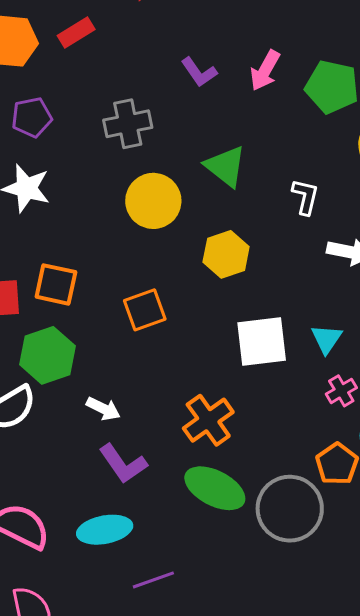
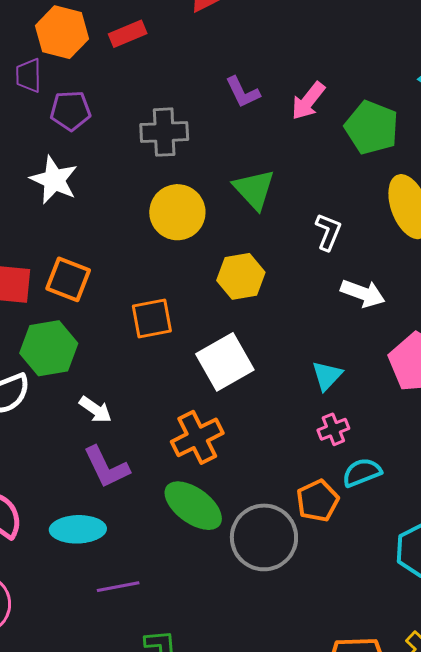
white square: (262, 341) -> (225, 362), moved, turned -32

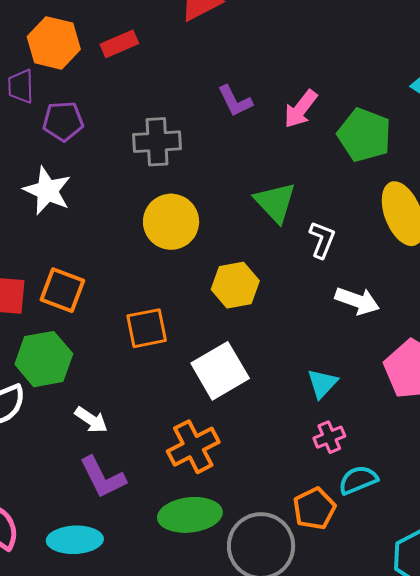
green triangle: (254, 189) -> (275, 202), moved
green ellipse: (193, 506) -> (190, 515), turned -42

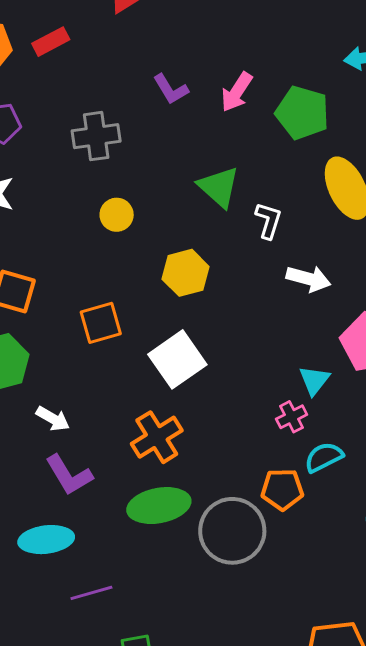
yellow circle: (171, 222) -> (117, 215), size x0.6
cyan triangle: (322, 383) -> (314, 380), moved
orange pentagon: (314, 509) -> (282, 489), turned 30

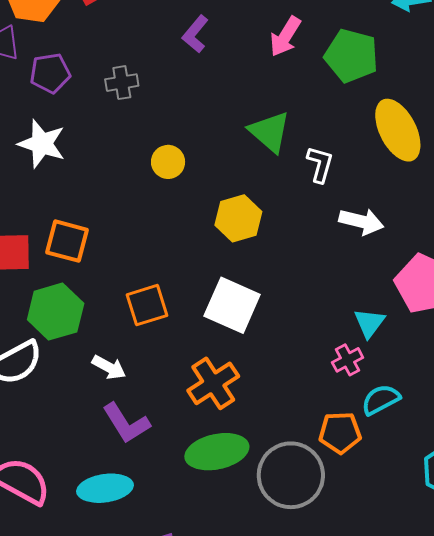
purple L-shape: (171, 89) -> (195, 34), moved, turned 72
gray cross: (96, 136) -> (122, 83), moved, size x0.7
orange square: (101, 323) -> (147, 305), moved
white square: (177, 359) -> (232, 305), turned -30

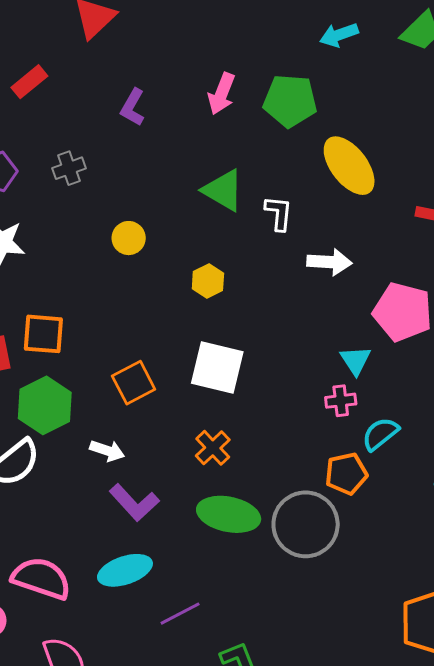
yellow hexagon: (238, 218) -> (208, 281), size x0.7
pink cross: (348, 360) -> (341, 401), turned 32
orange cross: (213, 383) -> (213, 448), size x0.7
green ellipse: (217, 452) -> (229, 514), turned 34

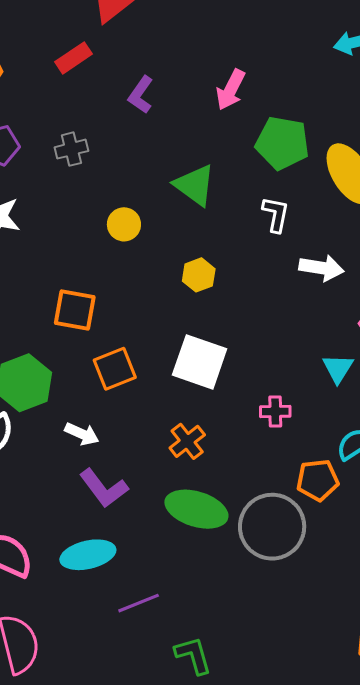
red rectangle: (29, 82) -> (73, 58), moved
green pentagon: (290, 101) -> (282, 143), moved
green triangle: (223, 190) -> (195, 185), moved
orange square: (43, 334) -> (75, 310), moved
pink cross: (341, 401) -> (275, 411), moved

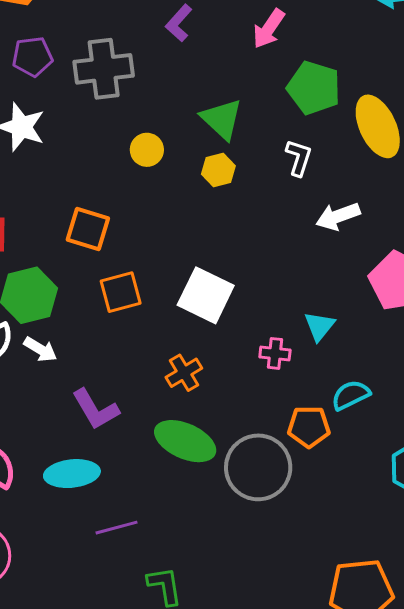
gray cross: (71, 149) -> (104, 69), size x1.8
white arrow: (322, 268) -> (338, 216), turned 144
yellow hexagon: (199, 275) -> (218, 170), moved
cyan triangle: (338, 368) -> (319, 326), moved
white arrow: (82, 434) -> (40, 349), moved

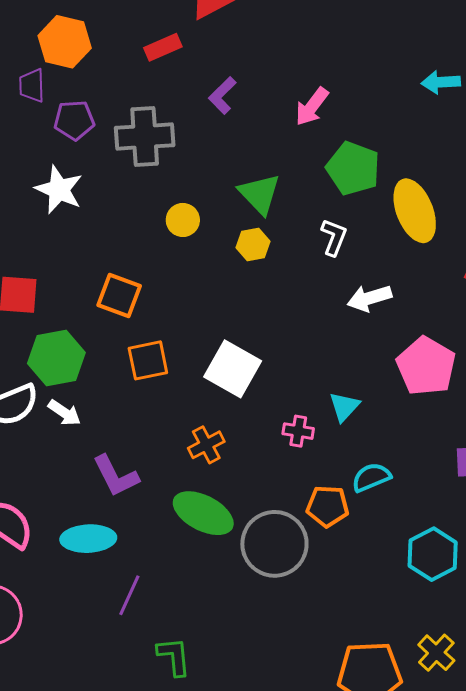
purple line: (116, 528) -> (129, 595), turned -54

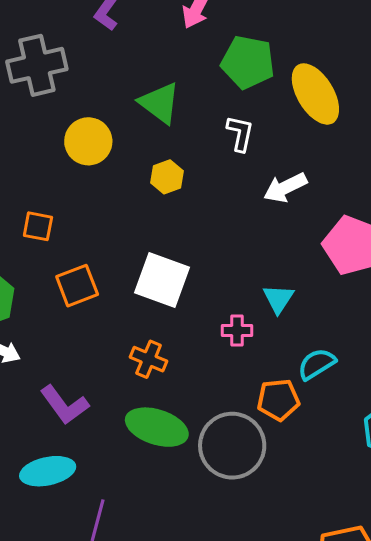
yellow circle: (183, 220) -> (88, 141), size x1.4
yellow hexagon: (253, 245) -> (167, 177), moved
orange square: (119, 295) -> (38, 226), size x0.7
orange cross: (206, 445) -> (149, 359), turned -30

